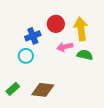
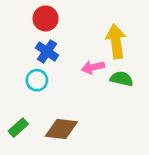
red circle: (56, 24) -> (46, 18), moved
blue cross: (33, 36) -> (47, 51), turned -35

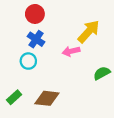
yellow arrow: (116, 41) -> (89, 31), turned 50
green semicircle: (122, 79) -> (102, 73), moved, turned -42

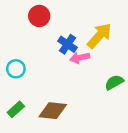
blue cross: (36, 39) -> (67, 44), moved
cyan circle: (28, 61) -> (16, 69), moved

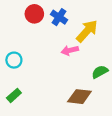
blue cross: (67, 44) -> (59, 17), moved
brown diamond: (53, 111) -> (79, 97), moved

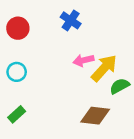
red circle: (34, 14) -> (18, 28), moved
yellow arrow: (87, 31) -> (104, 68), moved

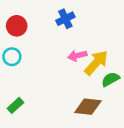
blue cross: (71, 20) -> (65, 19), turned 30
cyan circle: (17, 72) -> (12, 57), moved

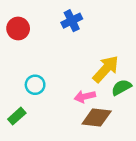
pink arrow: (77, 56) -> (85, 96), moved
cyan circle: (12, 57) -> (35, 85), moved

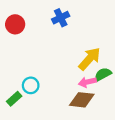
cyan circle: (35, 85) -> (31, 85), moved
pink arrow: (85, 96) -> (87, 82), moved

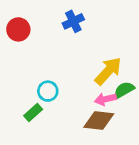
cyan circle: (31, 85) -> (48, 91), moved
green rectangle: (14, 99) -> (33, 113), moved

